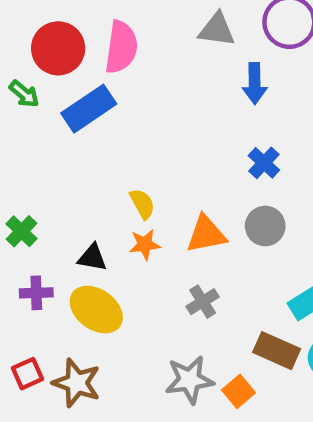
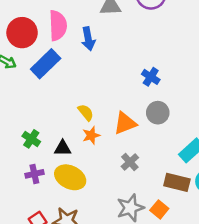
blue arrow: (255, 83) -> (88, 39), moved
green cross: (21, 231) -> (31, 139), moved

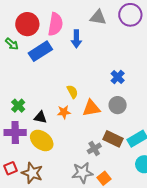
yellow semicircle: (86, 112) -> (72, 92), moved
gray cross: (130, 162) -> (94, 148), moved
purple cross: (34, 174) -> (15, 132), size x1.5
brown rectangle: (177, 182) -> (113, 139), moved

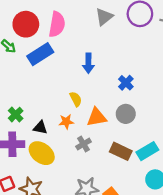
gray triangle: (98, 17) -> (104, 17), turned -48
blue arrow: (76, 39) -> (88, 63), moved
gray cross: (94, 148) -> (83, 144), moved

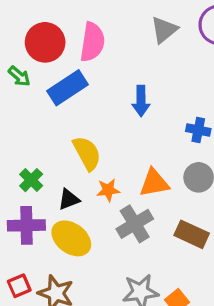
blue cross: (126, 83) -> (198, 130), turned -32
yellow semicircle: (76, 99) -> (87, 153), moved, size x1.5
black triangle: (40, 127) -> (69, 199), turned -32
gray cross: (83, 144) -> (135, 224), size x1.5

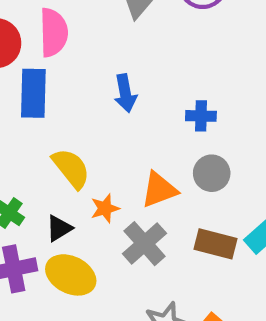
blue rectangle: (67, 88) -> (33, 93), turned -45

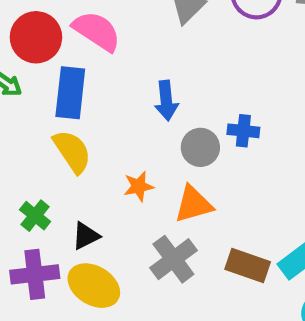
pink semicircle: (54, 32) -> (97, 31), turned -60
yellow semicircle: (71, 168) -> (72, 151), moved
gray circle: (212, 173) -> (200, 147), moved
orange star: (105, 208) -> (139, 186), moved

